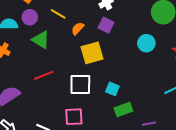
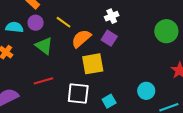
orange semicircle: (78, 29) -> (81, 39), size x1.5
cyan circle: (146, 43) -> (146, 91), moved
cyan square: (112, 89) -> (109, 101), turned 32

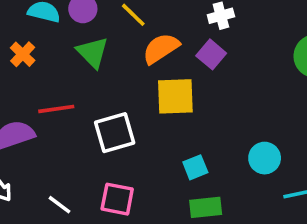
red line: (43, 81) -> (56, 109), moved
white square: (78, 94) -> (115, 133), moved, turned -30

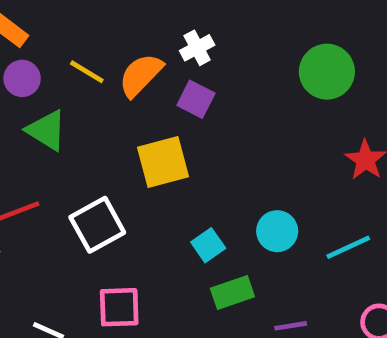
orange semicircle: (161, 48) -> (141, 75), moved
cyan circle: (265, 158) -> (277, 231), moved

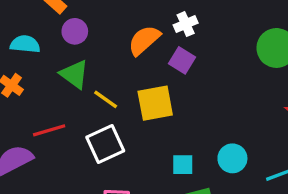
yellow line: (87, 72) -> (106, 99), moved
purple circle: (22, 78) -> (75, 31), moved
cyan square: (208, 245) -> (183, 165), turned 30

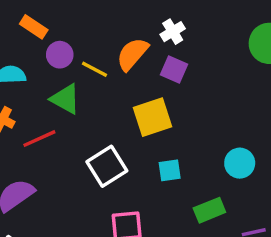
yellow line: (106, 99) -> (94, 69), moved
red line: (49, 130) -> (39, 139), moved
cyan square: (183, 165) -> (170, 170), moved

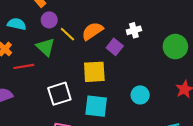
white cross: (173, 32) -> (134, 30), moved
cyan circle: (240, 163) -> (140, 95), moved
cyan square: (170, 170) -> (96, 106), size x1.6

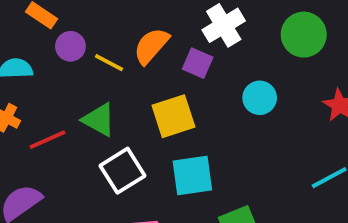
white cross: (134, 30) -> (224, 25), size x1.5
green triangle: (46, 47) -> (99, 120), moved
cyan circle: (140, 95) -> (260, 98), moved

